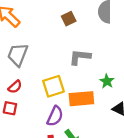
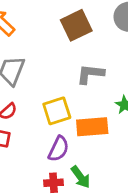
brown square: (69, 19) -> (76, 25), size x1.6

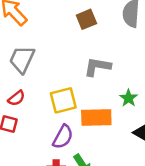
brown square: (76, 25) -> (86, 19), size x0.7

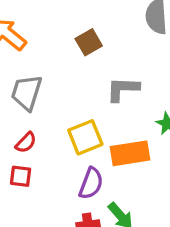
brown square: (86, 19) -> (89, 42), moved

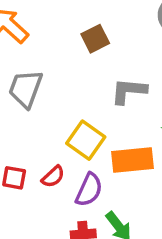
yellow square: (85, 137) -> (86, 140), turned -36
red semicircle: (26, 142) -> (53, 177), moved

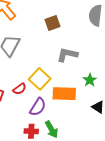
red semicircle: (53, 177) -> (19, 89), moved

